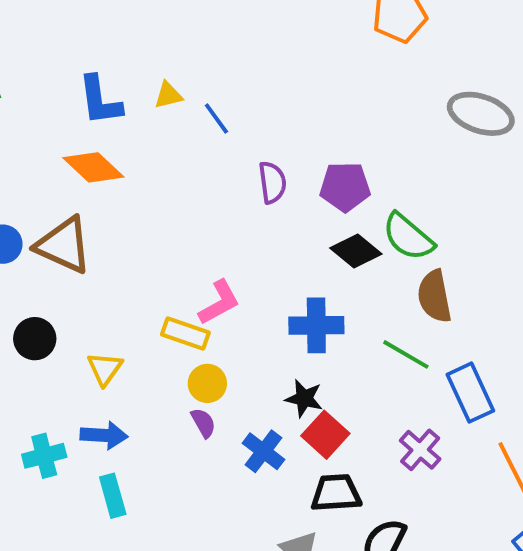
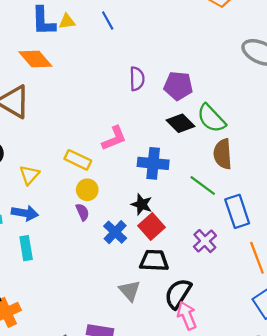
yellow triangle: (168, 95) -> (67, 21), moved
blue line: (216, 118) -> (108, 21), moved
pink L-shape: (219, 303) -> (114, 138), moved

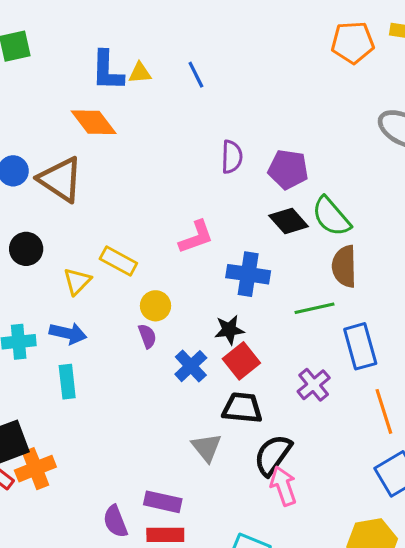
yellow rectangle: (78, 160) -> (118, 261), moved
green line: (203, 186) -> (315, 308), turned -52
black star: (142, 204) -> (229, 330), turned -30

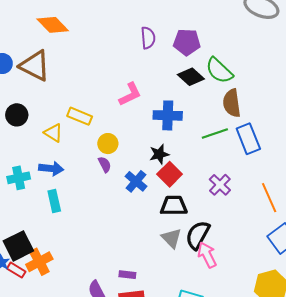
yellow triangle: (77, 281) -> (53, 133), turned -36
blue rectangle: (360, 346) -> (248, 139), moved
gray triangle: (207, 447) -> (171, 238), moved
purple rectangle: (163, 502) -> (127, 275), size x0.7

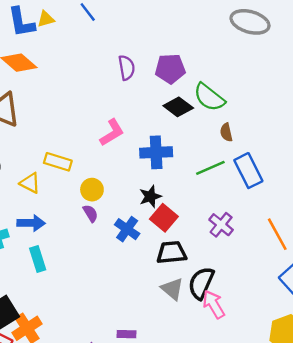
brown semicircle: (232, 103) -> (226, 132), size x0.6

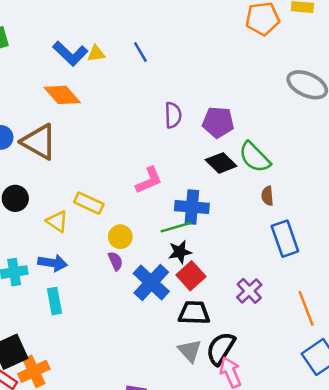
blue L-shape: (21, 22) -> (70, 54), turned -44
green line: (210, 168) -> (176, 227), moved
blue cross: (127, 229) -> (151, 282), size x1.4

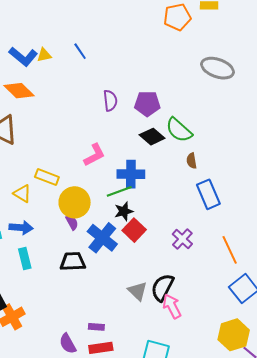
yellow circle: (120, 237) -> (75, 202), size x1.6
black trapezoid: (194, 313) -> (73, 261), moved

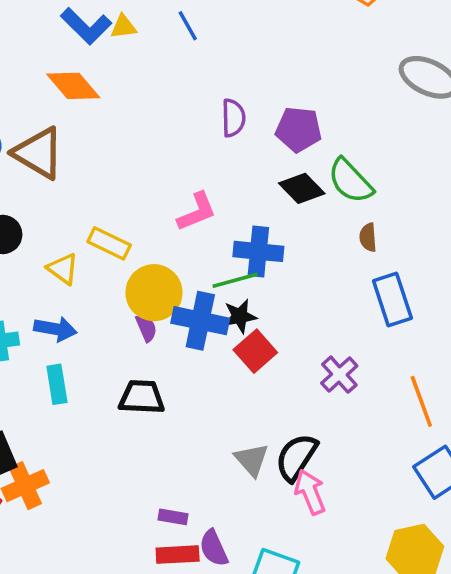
blue cross: (102, 238) -> (200, 321), moved, turned -32
purple semicircle: (68, 344) -> (214, 548), moved

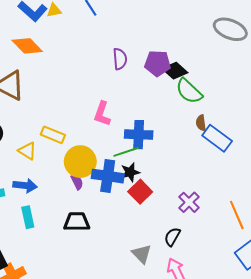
black diamond: (302, 188) -> (175, 71), moved
pink L-shape: (197, 212) -> (102, 114), turned 135
blue rectangle: (392, 300) -> (217, 138), moved, turned -32
black semicircle: (296, 457) -> (172, 237), moved, size x0.7

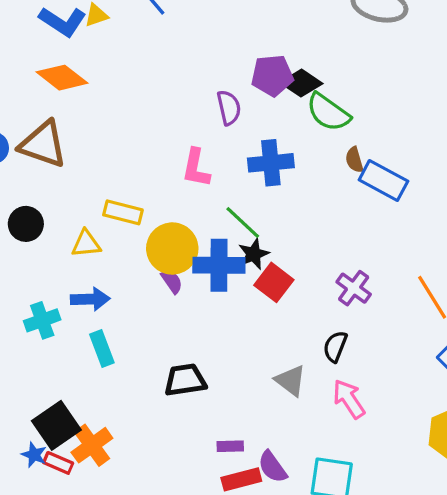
purple semicircle: (120, 59) -> (229, 108), moved
blue cross: (139, 135) -> (271, 163), moved
yellow triangle: (27, 151) -> (86, 244), turned -30
green line: (126, 152) -> (243, 223), turned 70
black trapezoid: (77, 222) -> (185, 380), moved

